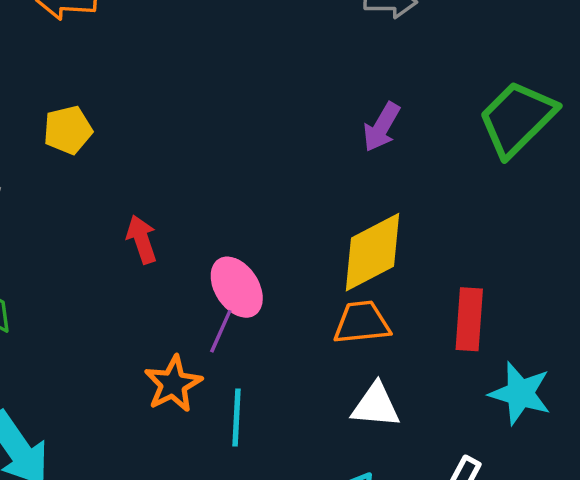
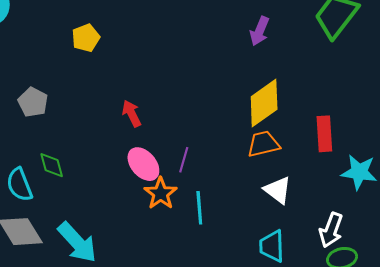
yellow pentagon: (68, 130) -> (86, 38), moved
pink ellipse: (237, 287) -> (143, 164), moved
white triangle: (376, 405) -> (278, 190), turned 40

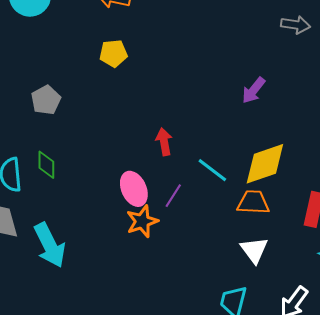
purple arrow: (260, 31) -> (254, 90), moved
red arrow: (132, 114) -> (164, 142), moved
cyan line: (199, 208) -> (212, 170), moved, turned -64

